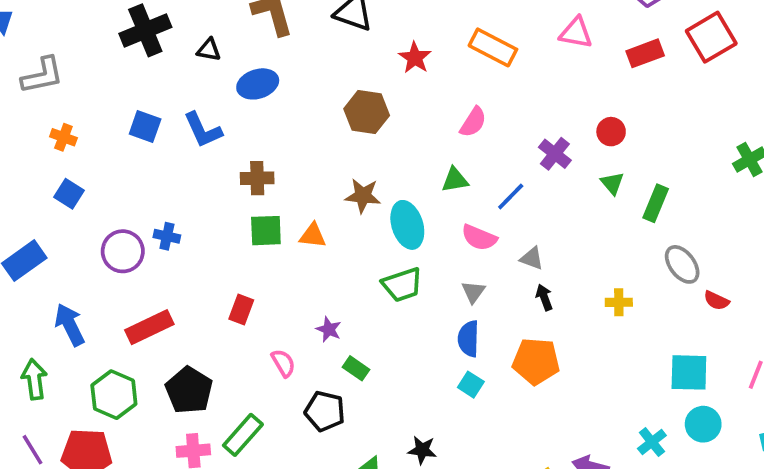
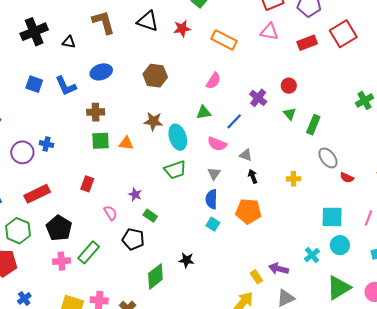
red star: (415, 58) -> (182, 29), moved, turned 30
blue ellipse: (258, 84) -> (101, 72), moved

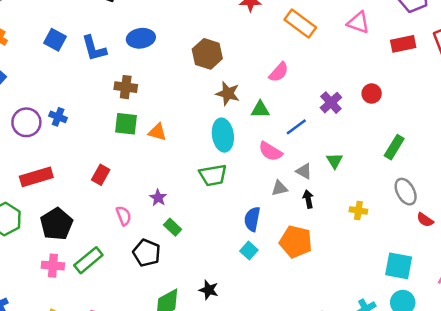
green triangle: (290, 114) -> (335, 161), moved
brown star: (153, 121) -> (228, 94), moved
gray triangle: (214, 174) -> (280, 188), moved, turned 32

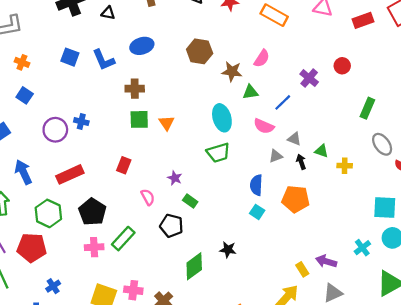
brown star: (228, 94) -> (232, 71), moved
orange triangle: (157, 132) -> (167, 123), turned 49
green triangle: (335, 161) -> (321, 151), moved, turned -32

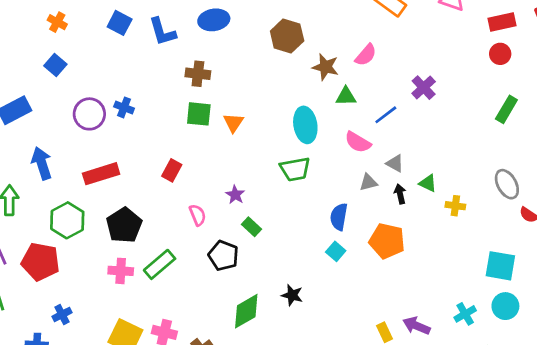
red circle: (342, 66) -> (500, 54), moved
green rectangle: (367, 108) -> (506, 109), moved

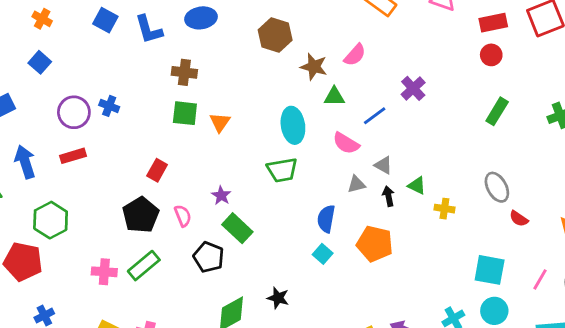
red rectangle: (101, 174) -> (73, 156), moved, size x0.7
black pentagon: (124, 225) -> (141, 215), moved
green rectangle: (251, 227) -> (237, 228), size x1.5

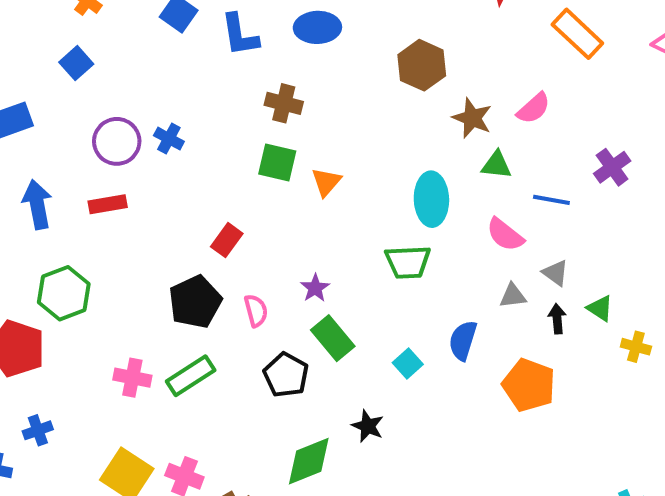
blue line: (375, 116) -> (551, 200), turned 40
cyan square: (323, 254) -> (408, 363), moved
black star: (278, 298) -> (368, 426), moved

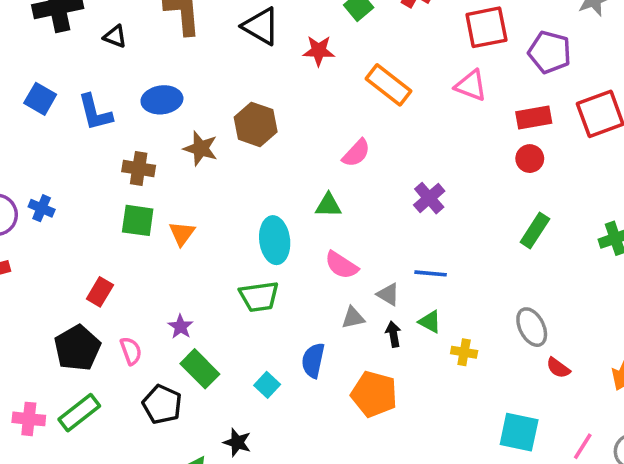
brown star: (472, 118) -> (201, 148), moved
blue line: (551, 200) -> (431, 273), moved

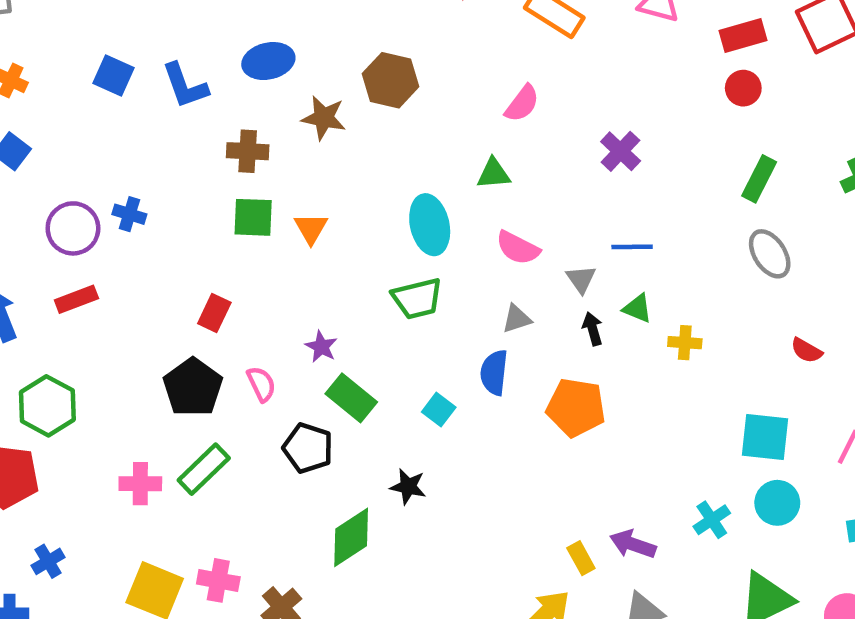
gray triangle: (388, 294) -> (581, 279), turned 30
gray triangle: (353, 318) -> (517, 319), moved
gray ellipse: (532, 327) -> (770, 254), moved

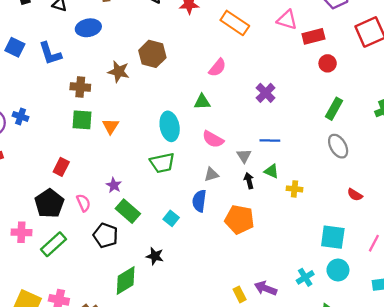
red rectangle: (743, 36) -> (313, 36), moved
blue ellipse: (268, 61) -> (88, 28), moved
pink cross: (140, 484) -> (21, 232), moved

